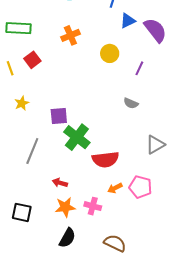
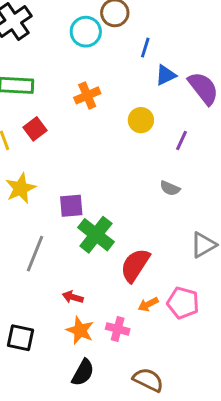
yellow star: (22, 103) -> (21, 188), size x1.5
red semicircle: (105, 159) -> (135, 265), turned 130
orange star: (65, 207) -> (80, 330), turned 30

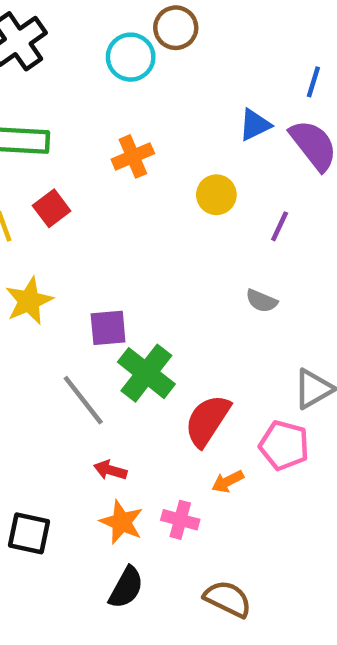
blue line: (145, 48) -> (313, 82), moved
gray line: (35, 254) -> (83, 400), moved, turned -60
pink pentagon: (183, 303) -> (284, 445), moved

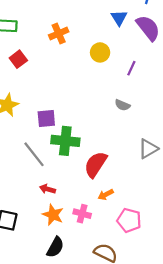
blue triangle: (255, 125) -> (119, 18), turned -36
green cross: (146, 373) -> (65, 141), turned -32
pink pentagon: (284, 445) -> (129, 220), moved

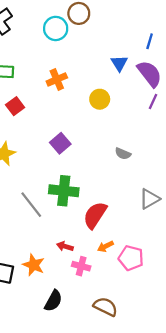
purple line: (131, 68) -> (153, 102), moved
purple square: (46, 119) -> (60, 143), moved, turned -36
red arrow: (47, 189) -> (65, 246), moved
orange star: (53, 215) -> (34, 265), moved
pink pentagon: (129, 220) -> (131, 258), moved

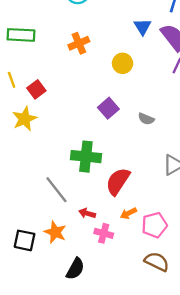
red square: (15, 106) -> (36, 89), moved
purple square: (60, 143) -> (108, 108), moved
gray line: (31, 205) -> (56, 190), moved
pink pentagon: (131, 258) -> (154, 225), turned -30
brown semicircle: (105, 307) -> (157, 262), moved

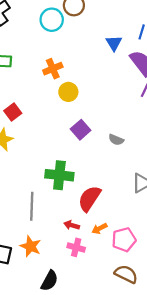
blue triangle: (143, 27) -> (114, 43), moved
yellow circle: (123, 63) -> (68, 92), moved
gray line: (56, 190) -> (32, 206), turned 40
red arrow: (87, 213) -> (72, 225), moved

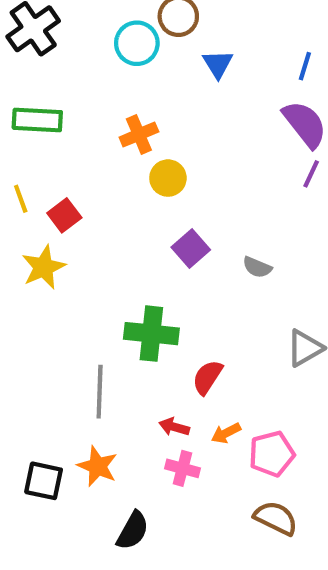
blue triangle: (114, 43) -> (218, 64), moved
red semicircle: (89, 199) -> (207, 377), size x0.7

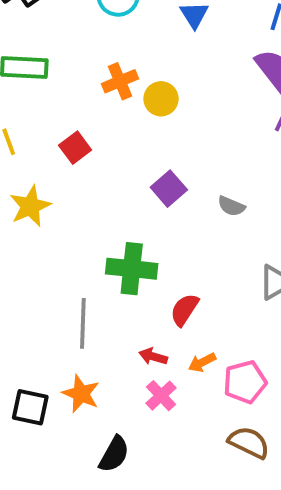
yellow circle: (168, 178) -> (161, 99), moved
red square: (64, 215) -> (75, 148), moved
pink cross: (182, 468) -> (161, 396), turned 32

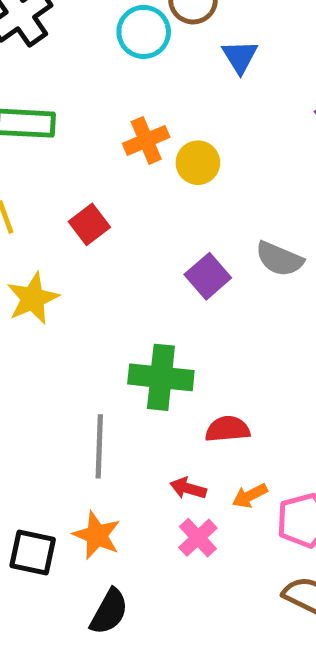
gray semicircle: (231, 206) -> (279, 259), moved, size x1.4
red semicircle: (184, 310) -> (228, 429), turned 52
black semicircle: (114, 454) -> (109, 612), moved

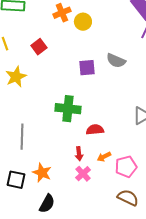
purple square: (208, 276) -> (87, 68), turned 36
gray line: (99, 446) -> (22, 137), moved
red arrow: (188, 488) -> (79, 154), turned -112

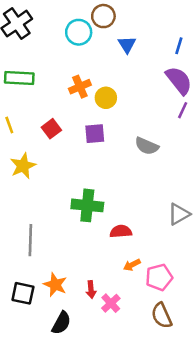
purple square: (87, 68) -> (95, 134), moved
red arrow: (79, 154) -> (91, 290), moved
pink cross: (83, 174) -> (111, 303), moved
brown semicircle: (128, 198) -> (162, 316), turned -140

